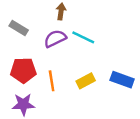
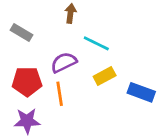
purple semicircle: (55, 39) -> (64, 62), moved
yellow rectangle: (86, 81) -> (105, 76), moved

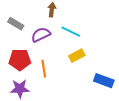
purple semicircle: (64, 62) -> (41, 35), moved
blue rectangle: (141, 92) -> (104, 81), moved

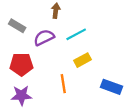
cyan line: (71, 32) -> (76, 34), turned -54
orange line: (44, 69) -> (63, 84), moved

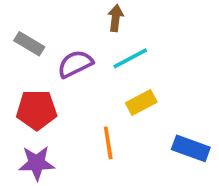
brown arrow: (56, 11) -> (116, 18), moved

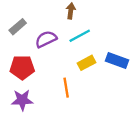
gray rectangle: (29, 44) -> (18, 27), turned -72
blue rectangle: (191, 148) -> (117, 61), moved

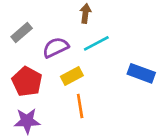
yellow rectangle: (86, 63) -> (72, 76), moved
red pentagon: (22, 67) -> (27, 81), turned 30

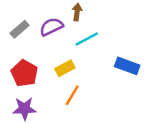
purple semicircle: (56, 47) -> (51, 27), moved
orange line: (80, 106) -> (72, 95), turned 40

